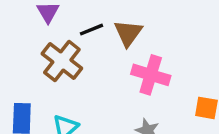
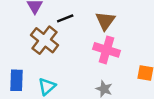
brown triangle: (128, 33) -> (105, 21), moved

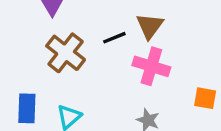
black line: (65, 18) -> (114, 38), moved

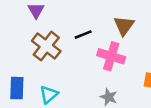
brown triangle: (150, 26) -> (124, 26), moved

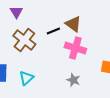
brown triangle: (124, 26) -> (73, 24), moved, turned -30

